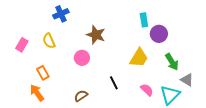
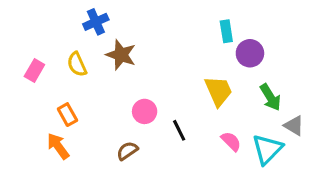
brown star: (96, 35) -> (121, 55), moved
pink circle: (82, 58) -> (145, 111), moved
yellow trapezoid: (139, 58) -> (218, 91), turned -55

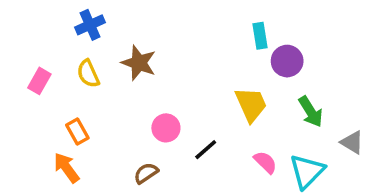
blue cross: (96, 22) -> (90, 25), moved
gray triangle: (294, 126) -> (352, 142), moved
black line: (179, 130) -> (206, 150), turned 75

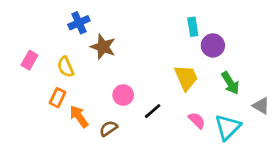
blue cross: (90, 25) -> (79, 23), moved
yellow semicircle: (88, 74) -> (66, 67), moved
orange rectangle: (77, 132) -> (58, 98), turned 54
orange arrow: (67, 168) -> (79, 116), moved

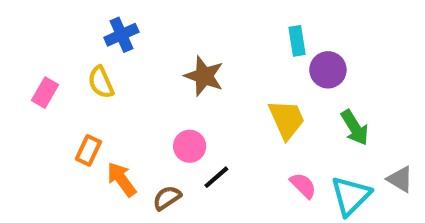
brown star: (103, 47) -> (204, 76), moved
yellow semicircle: (66, 67) -> (101, 82), moved
gray triangle: (261, 106) -> (400, 179), moved
black line: (153, 111) -> (216, 177), moved

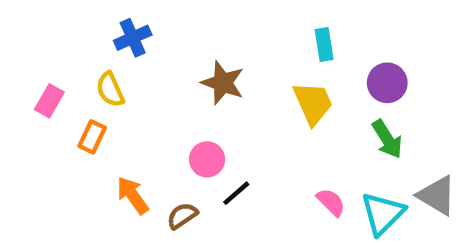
purple circle: (328, 70) -> (387, 83), moved
yellow trapezoid: (287, 119) -> (313, 103), moved
orange rectangle: (88, 150) -> (92, 137), moved
gray triangle: (400, 179) -> (437, 195), size x1.4

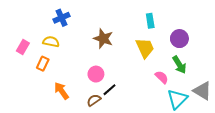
yellow semicircle: (110, 90) -> (51, 42), turned 126
pink semicircle: (331, 202) -> (162, 77), moved
brown semicircle: (182, 216) -> (94, 100), moved

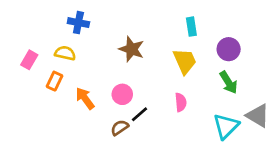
blue cross: (61, 18) -> (78, 23), turned 35
pink semicircle: (162, 77) -> (181, 102), moved, turned 40
orange arrow: (61, 91) -> (85, 98), moved

